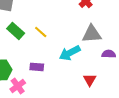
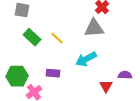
gray triangle: (92, 34) -> (94, 28), moved
purple semicircle: (109, 54) -> (125, 75), moved

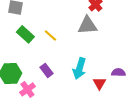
cyan arrow: (86, 59) -> (79, 68), moved, turned -45
purple rectangle: (53, 73) -> (46, 70), turned 48

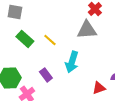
cyan arrow: (79, 68) -> (72, 62), moved
red triangle: (99, 83) -> (99, 88), turned 40

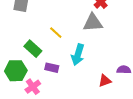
green rectangle: (25, 39) -> (33, 49), moved
purple rectangle: (46, 75) -> (52, 68), turned -40

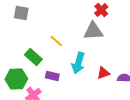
red triangle: (105, 81) -> (103, 73), moved

